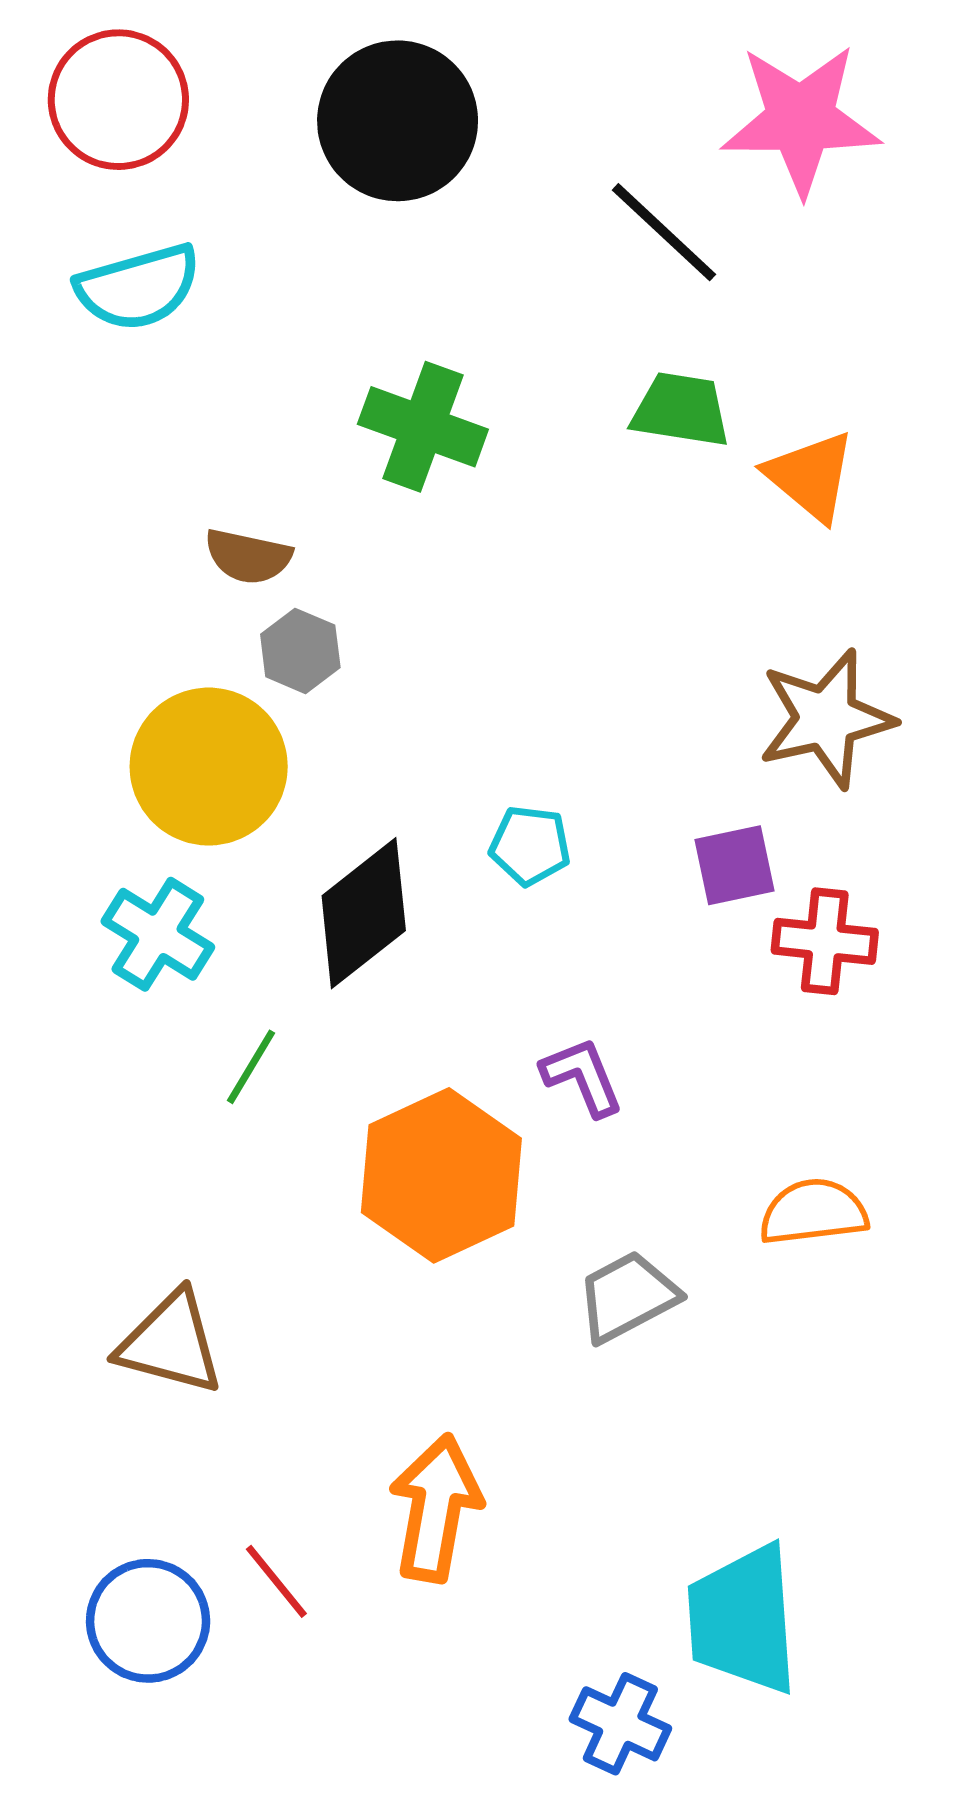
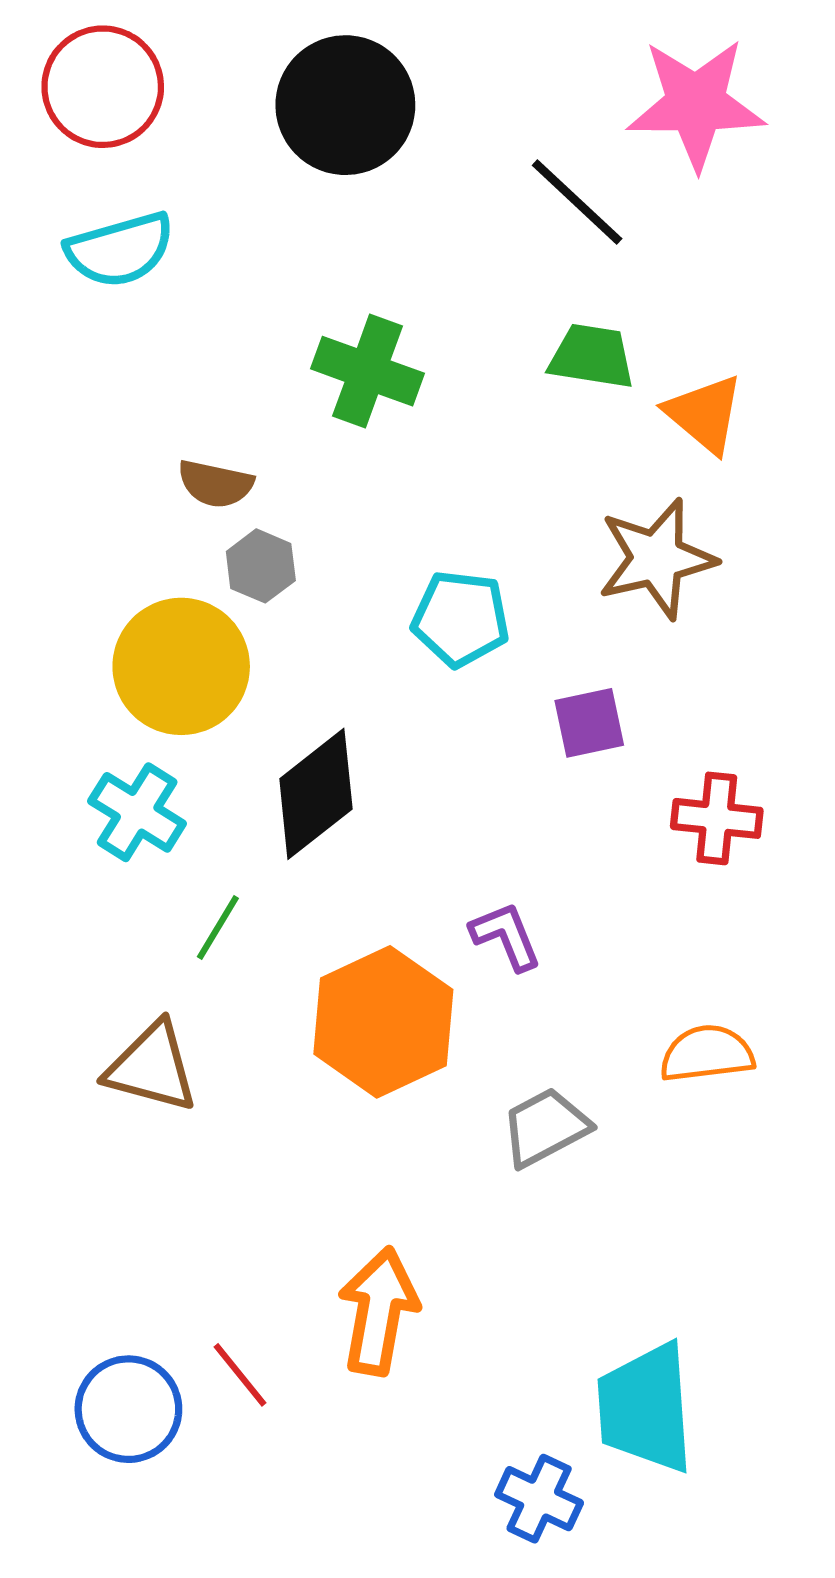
brown star: (826, 719) -> (657, 559), moved
cyan pentagon: (530, 845) -> (461, 619), moved, size x1.4
purple square: (735, 865) -> (589, 723), moved
brown triangle: (171, 1343) -> (152, 1067), moved

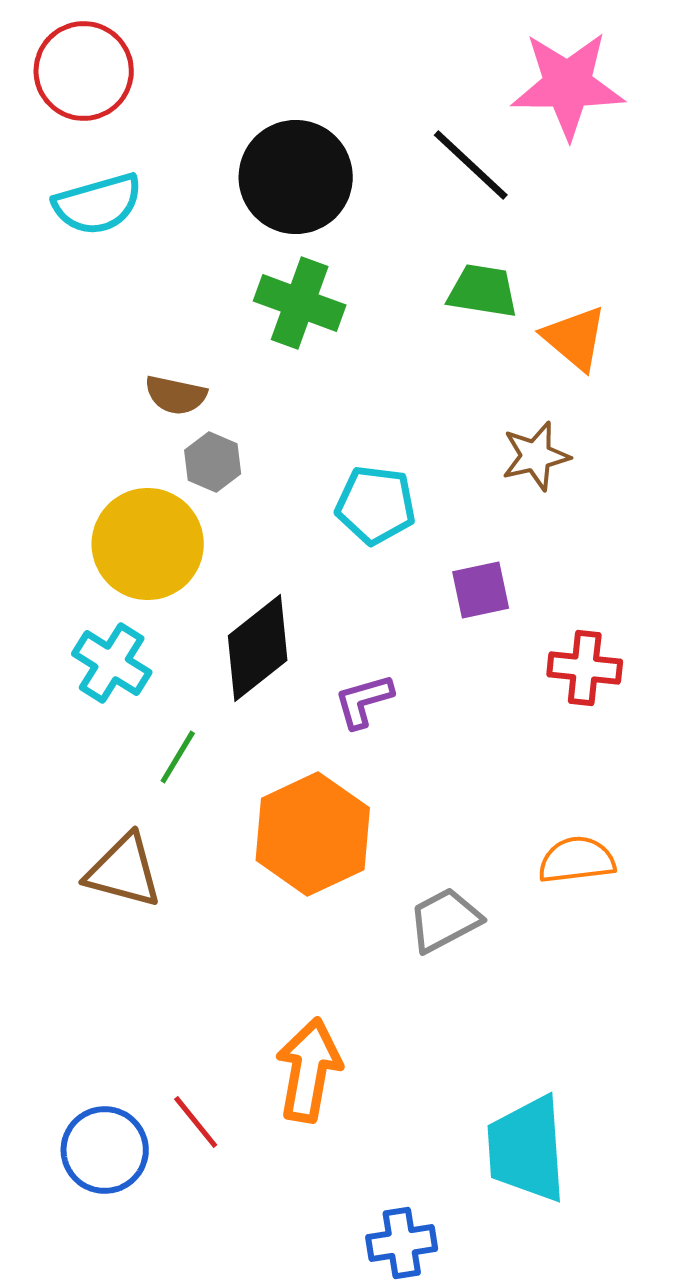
black circle: (345, 105) -> (296, 177), moved
brown star: (657, 559) -> (536, 456), size x0.7
purple L-shape: (506, 936) -> (364, 701), moved, turned -84
blue cross: (539, 1499) -> (402, 1243), moved, turned -34

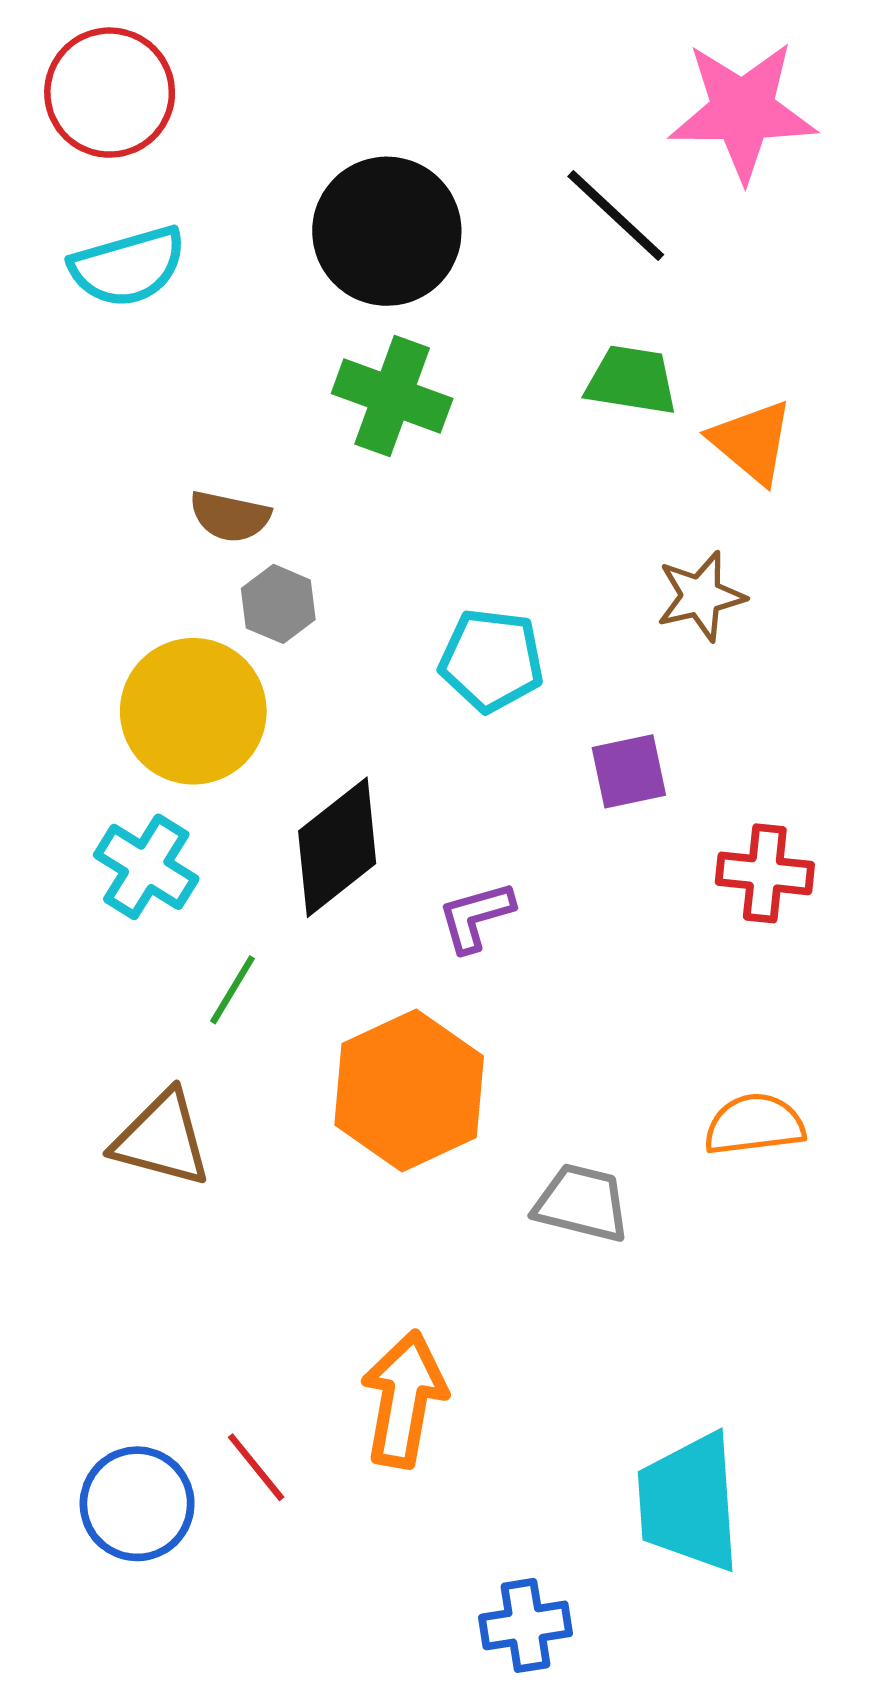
gray trapezoid: (445, 920) -> (582, 1203), turned 42

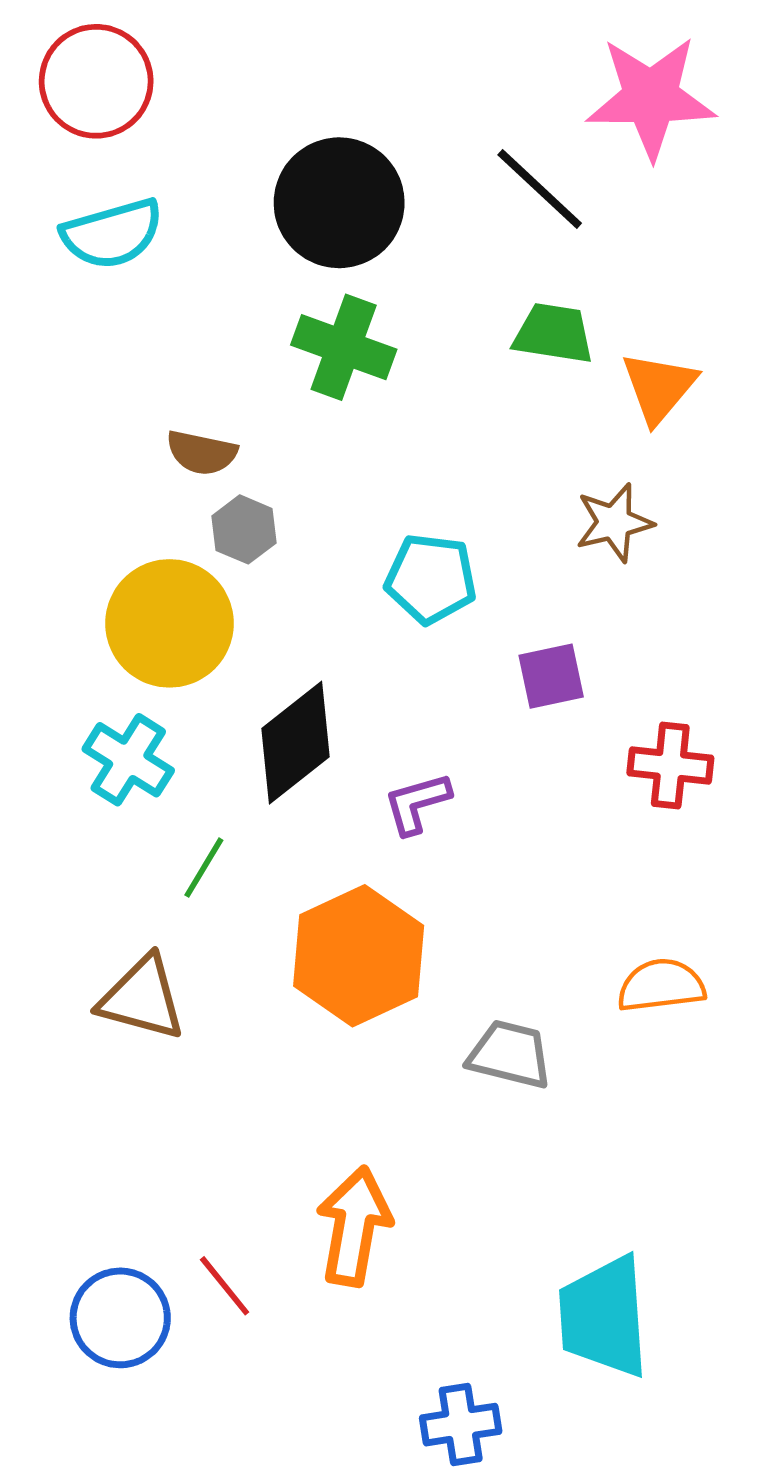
orange triangle: (752, 442) -> (659, 387), turned 30

